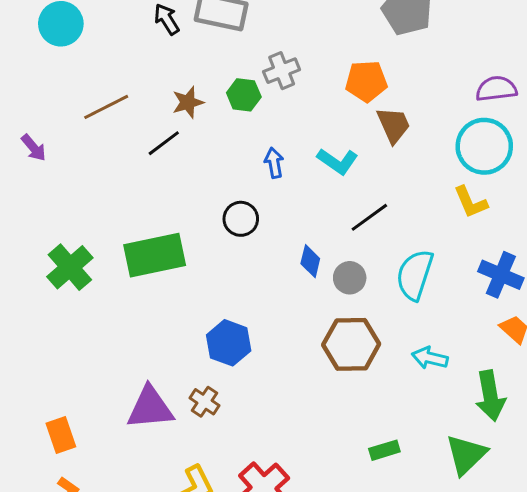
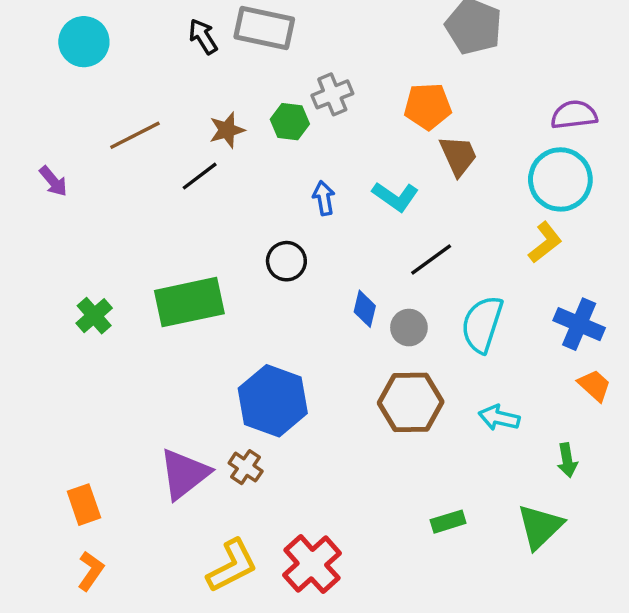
yellow L-shape: (471, 202) -> (545, 242), turned -105
green cross: (70, 267) -> (94, 316), size x0.7
blue hexagon: (229, 343) -> (273, 401), size x1.4
green arrow: (490, 396) -> (567, 460), size x0.6
purple triangle: (150, 408) -> (184, 474), turned -33

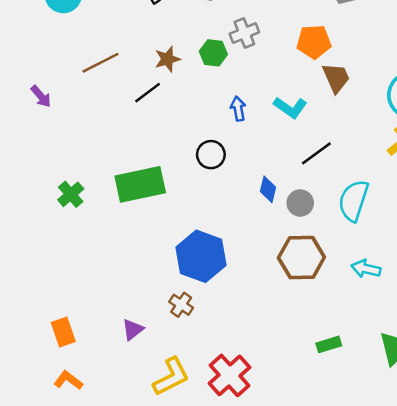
purple triangle: (184, 474) -> (133, 330), moved, size x0.6
orange L-shape: (91, 571) -> (68, 380), turned -88

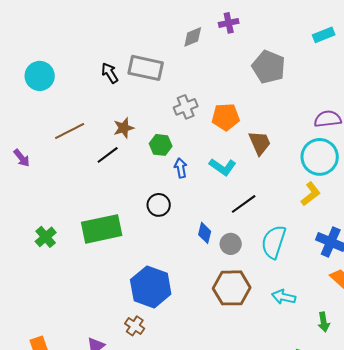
orange pentagon: (314, 42) -> (226, 117), moved
green hexagon: (213, 53) -> (161, 145), moved

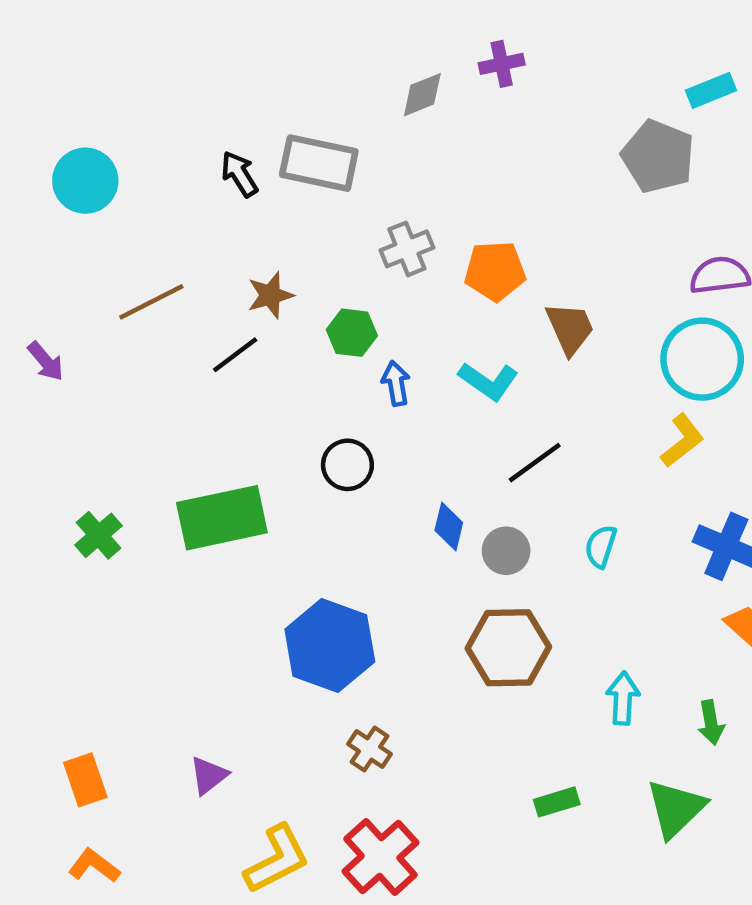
gray pentagon: (269, 67) -> (658, 156), moved
cyan semicircle: (274, 242) -> (601, 546), size x0.6
cyan arrow: (284, 297) -> (623, 698), moved, turned 80
brown cross: (135, 326) -> (369, 749), moved

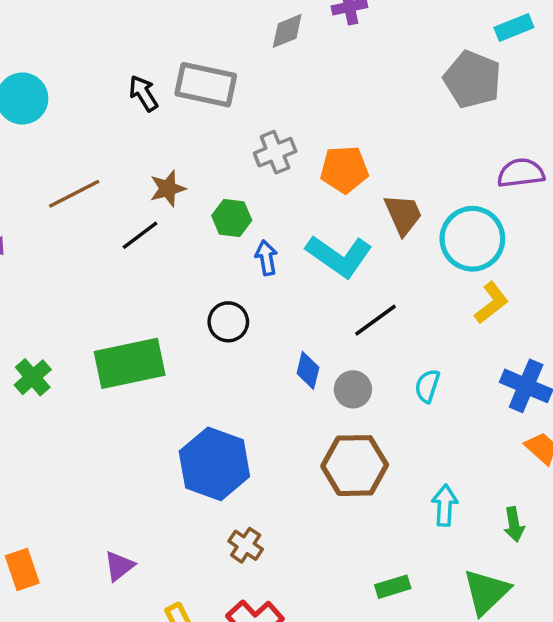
cyan circle: (702, 359) -> (472, 239), moved
cyan L-shape: (488, 381) -> (339, 256), size x1.4

